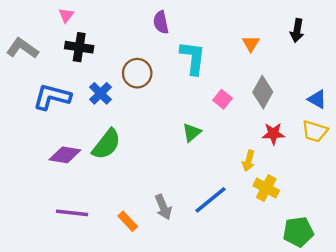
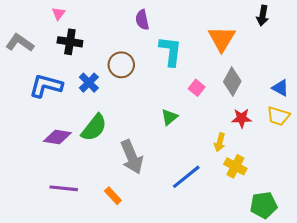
black arrow: (297, 31) -> (263, 16), moved
orange triangle: (251, 44) -> (222, 39), size x1.8
gray arrow: (163, 207) -> (132, 157), moved, size x1.5

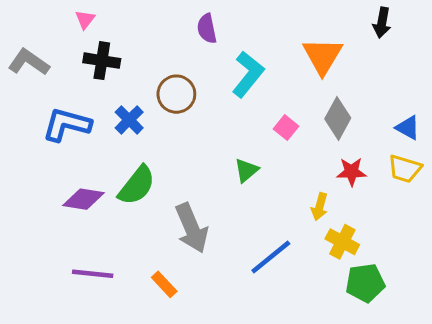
cyan L-shape: (170, 51) -> (248, 74), turned 32
green pentagon: (264, 205) -> (365, 283), moved

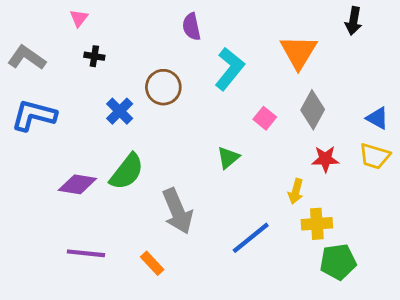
black cross: (102, 61) -> (94, 56), size x0.6
blue L-shape: (67, 125) -> (34, 115), moved
yellow cross: (342, 242) -> (317, 224), turned -32

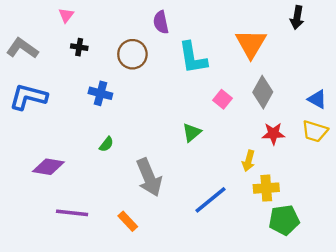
cyan L-shape: (230, 69) -> (193, 58), turned 132
brown circle: (163, 87) -> (132, 54), moved
blue cross: (120, 111) -> (100, 93), turned -30
green semicircle: (127, 172) -> (106, 144), size x0.5
purple diamond: (77, 184) -> (48, 167), moved

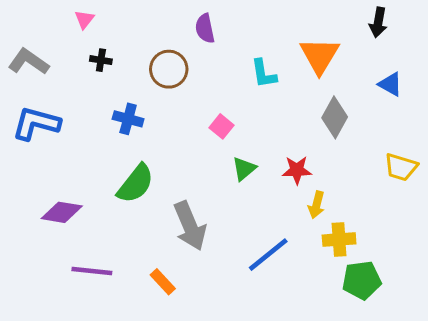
cyan L-shape: (193, 58) -> (264, 74), moved, size x0.7
pink square: (222, 99) -> (222, 126), moved
blue triangle: (317, 99) -> (390, 84), moved
red star: (273, 134) -> (297, 170), moved
green semicircle: (106, 144) -> (136, 184), size x2.0

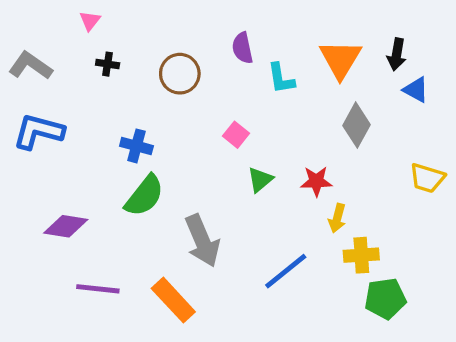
black arrow: (378, 22) -> (397, 54), moved
purple semicircle: (205, 28) -> (242, 48), moved
blue cross: (128, 119) -> (136, 146), moved
orange rectangle: (163, 282) -> (173, 300), size x1.6

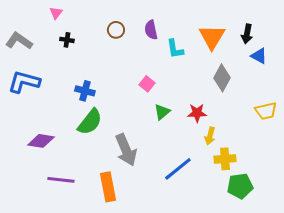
brown circle: (180, 74) -> (116, 30), moved, size x0.7
yellow trapezoid: (427, 178) -> (266, 111), turned -30
orange rectangle: (173, 300) -> (108, 187), turned 32

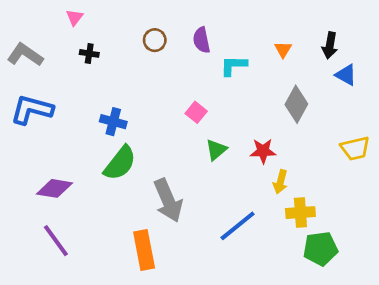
orange triangle: (212, 37) -> (283, 49), size x0.5
cyan L-shape: (175, 49) -> (234, 65), turned 100
purple line: (61, 180) -> (56, 241), moved, turned 48

